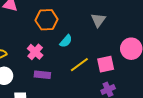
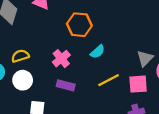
gray triangle: (98, 20) -> (145, 58), moved

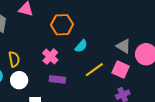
yellow semicircle: (20, 56) -> (14, 59), turned 105
gray triangle: (145, 58) -> (124, 46), turned -35
pink square: (138, 84) -> (121, 70), turned 36

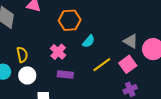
pink square: (121, 70) -> (128, 64), turned 30

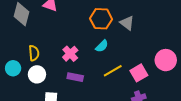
orange hexagon: (70, 20) -> (101, 19), moved
gray triangle: (131, 41) -> (127, 23), moved

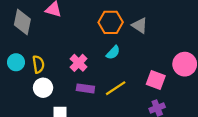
cyan circle: (13, 68) -> (16, 62), moved
yellow line: (113, 71) -> (116, 88), moved
pink square: (139, 73) -> (156, 80), turned -36

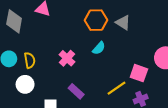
white circle: (43, 88) -> (25, 84), moved
purple rectangle: (85, 88) -> (76, 91), moved, turned 35
yellow line: (116, 88) -> (116, 88), moved

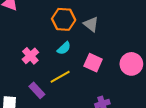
pink square: (139, 73) -> (93, 63), moved
yellow line: (116, 88) -> (60, 77), moved

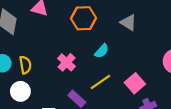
orange hexagon: (64, 19) -> (83, 18), moved
pink square: (93, 63) -> (135, 83), moved, turned 30

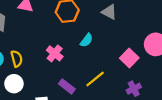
yellow line: (100, 82) -> (95, 79), moved
pink square: (135, 83) -> (129, 58), moved

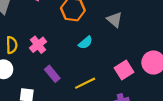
pink cross: (55, 53) -> (38, 45), moved
purple rectangle: (67, 86) -> (52, 74), moved

